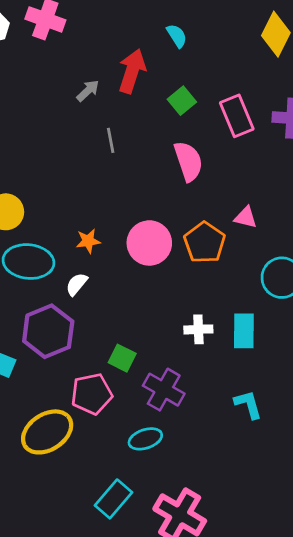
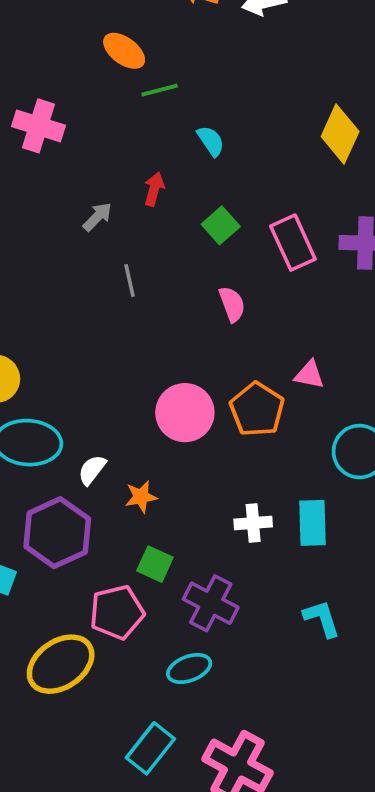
red arrow: (132, 71) -> (154, 189), size x0.6
pink semicircle: (188, 161) -> (232, 304), size x0.7
orange star: (88, 241) -> (141, 497), moved

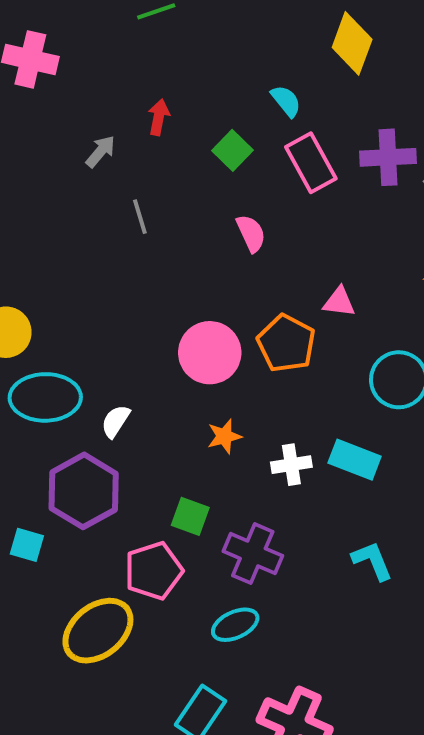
cyan semicircle: (211, 141) -> (286, 101), moved
orange star: (141, 497) -> (224, 436), moved
cyan rectangle: (313, 523) -> (355, 460), turned -63

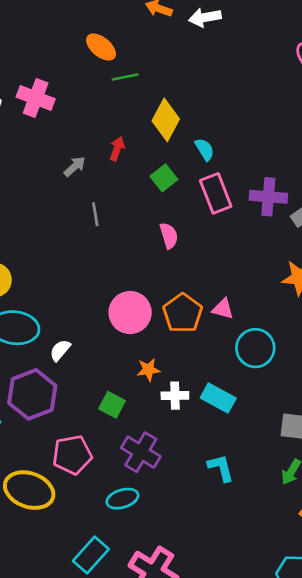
yellow diamond: (352, 43) -> (166, 120), moved
pink triangle: (339, 302) -> (223, 309), moved
orange star: (224, 436) -> (148, 370), moved
green square: (190, 516) -> (112, 405), moved
yellow ellipse: (98, 631) -> (29, 490), turned 51

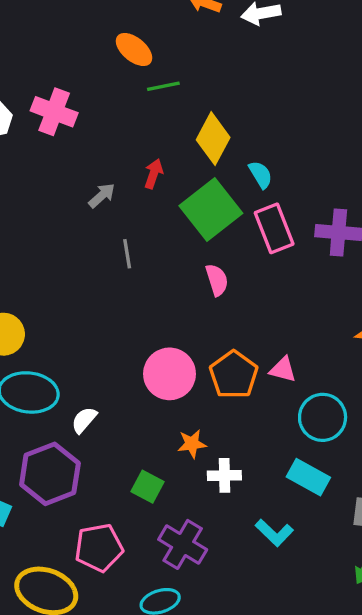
green square: (164, 178) -> (211, 209), size x1.8
cyan rectangle: (218, 398) -> (308, 477), moved
cyan L-shape: (221, 468) -> (274, 533), moved, turned 148

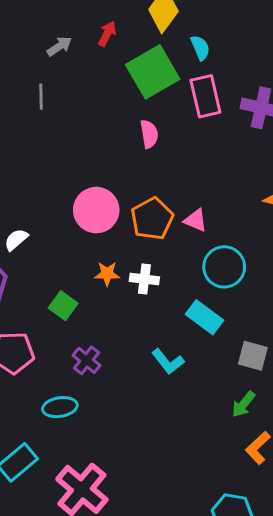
gray line: (127, 254) -> (41, 97), moved
white cross: (224, 475) -> (144, 279), moved
purple cross: (183, 544) -> (87, 360), size x0.7

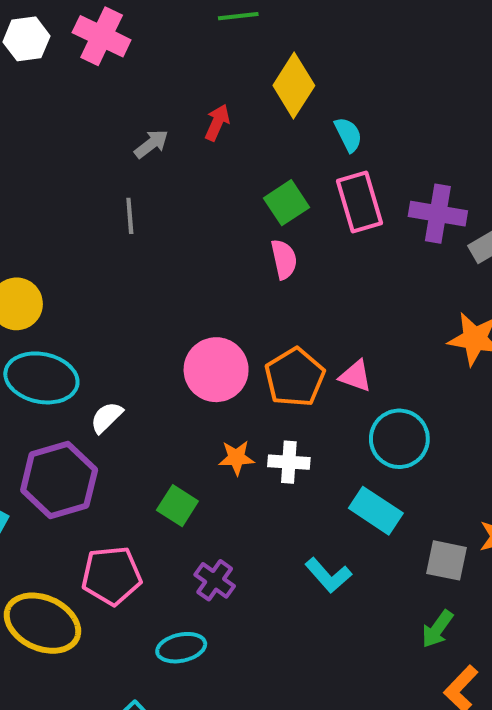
green square: (153, 72) -> (286, 203), moved, size x0.6

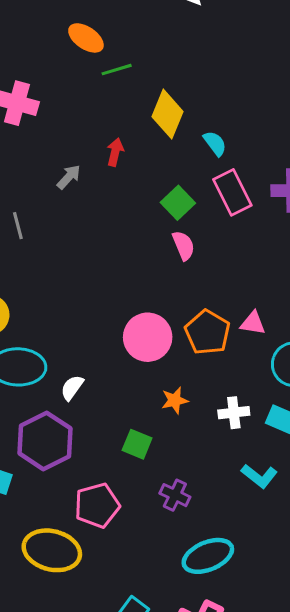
gray line: (130, 216) -> (18, 226), moved
white cross: (289, 462) -> (234, 413), moved
cyan ellipse: (181, 648) -> (208, 556), moved, size x1.4

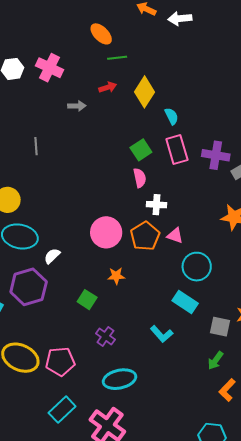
red arrow: (115, 152) -> (108, 87), moved, turned 48
gray arrow: (69, 177) -> (77, 106), moved, turned 36
white cross: (234, 413) -> (156, 205), moved
pink pentagon: (97, 505) -> (60, 361), moved

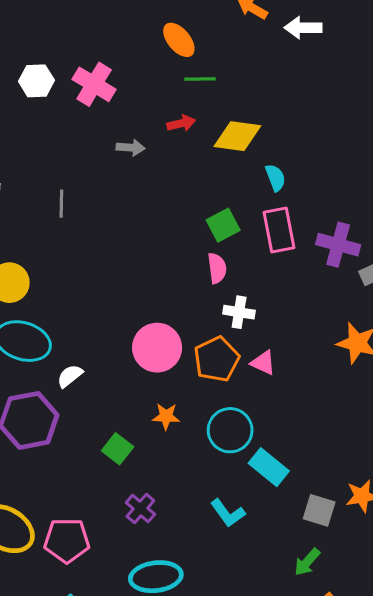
yellow diamond: (145, 92) -> (237, 136), turned 60
cyan circle: (197, 267) -> (230, 430), moved

